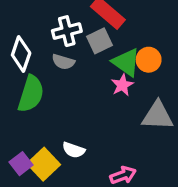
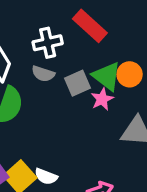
gray square: (99, 41) -> (77, 83), moved
white semicircle: (74, 150) -> (46, 176), moved

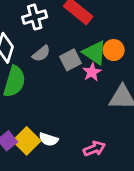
white cross: (48, 43) -> (35, 17), moved
gray semicircle: (43, 74) -> (41, 54), turned -54

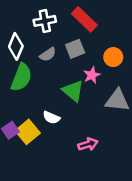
green triangle: (95, 53) -> (73, 91), moved
gray square: (70, 60) -> (75, 49), moved
white semicircle: (48, 139) -> (51, 118), moved

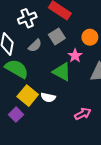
green semicircle: (21, 77) -> (17, 69), turned -70
yellow square: (28, 132) -> (28, 96), moved

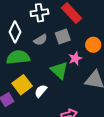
green semicircle: (17, 69) -> (18, 57), turned -50
white semicircle: (48, 97) -> (41, 91), turned 104

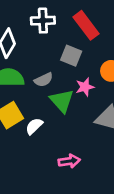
gray square: (63, 36) -> (71, 56), turned 35
gray semicircle: (40, 40) -> (44, 80), moved

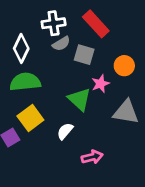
gray semicircle: (44, 80) -> (61, 44), moved
white semicircle: (34, 126) -> (65, 131), moved

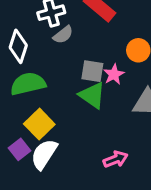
gray square: (84, 55) -> (92, 71), moved
white semicircle: (65, 131) -> (44, 154), moved, size x1.5

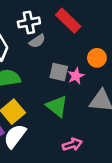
green triangle: (92, 95) -> (57, 106), moved

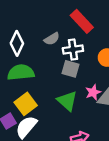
white cross: (29, 22) -> (73, 49), moved
pink star: (76, 76) -> (93, 92), moved

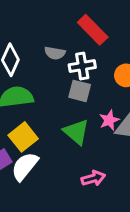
gray semicircle: (52, 39) -> (55, 53), turned 42

